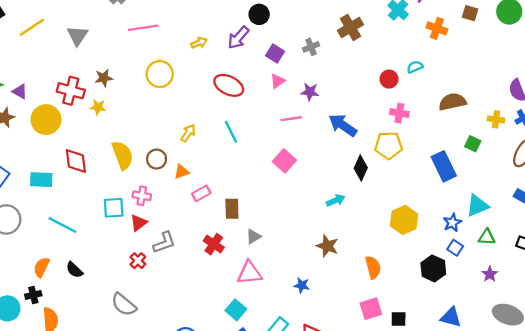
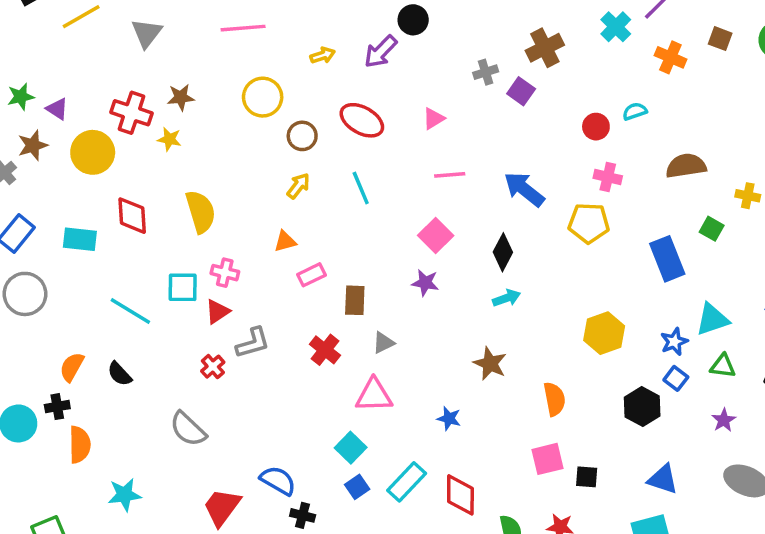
purple square: (275, 54) -> (521, 91), moved
purple star: (310, 92) -> (425, 283), moved
brown circle: (157, 159) -> (302, 136), moved
black diamond: (361, 168) -> (503, 252), moved
cyan line: (63, 225) -> (130, 311), moved

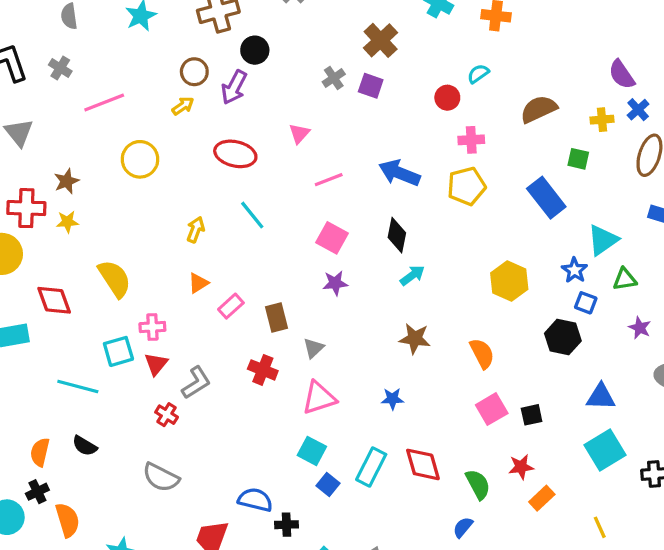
brown circle: (302, 136) -> (194, 72), moved

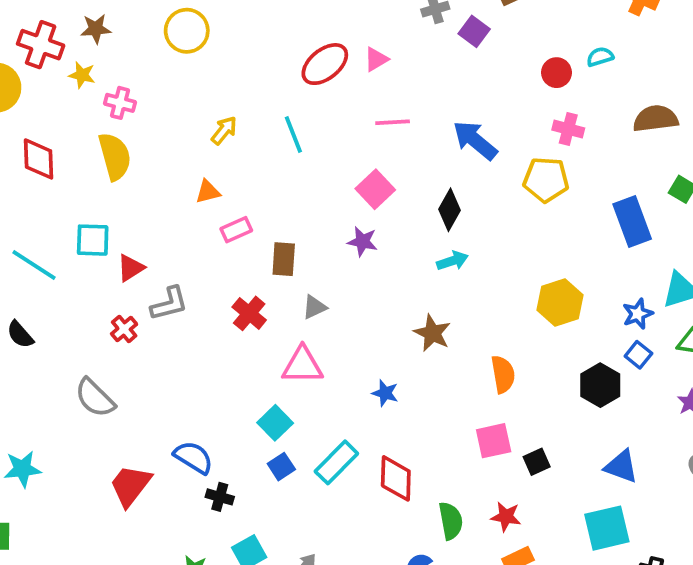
red ellipse: (235, 154) -> (325, 64), moved, turned -69
pink cross: (152, 327) -> (120, 103), moved
black square: (532, 415) -> (537, 462), turned -30

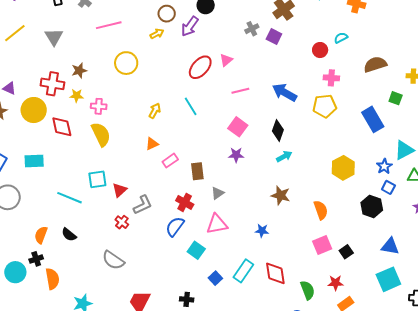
red diamond: (39, 159) -> (62, 127), moved
cyan square: (275, 423) -> (196, 250), moved
blue semicircle: (193, 457) -> (175, 227), moved, turned -75

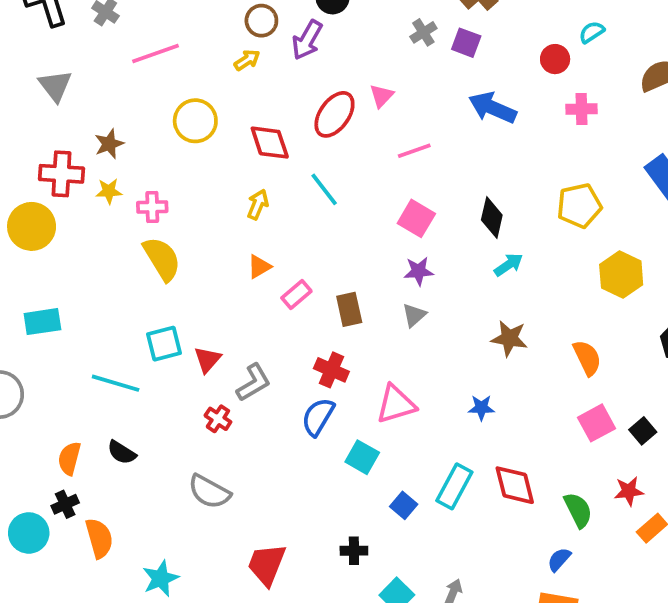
blue arrow: (284, 92) -> (493, 108), moved
yellow pentagon: (325, 106) -> (579, 206), moved
red diamond: (62, 127) -> (270, 143), moved
gray triangle: (218, 193) -> (414, 315), moved

